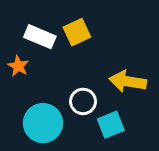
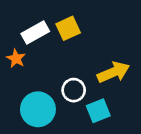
white rectangle: (40, 37) -> (35, 32), turned -52
yellow arrow: (128, 81) -> (113, 72), turned 148

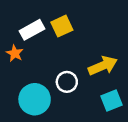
cyan square: (98, 111) -> (111, 100), moved

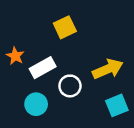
white rectangle: (32, 30) -> (43, 68), moved
cyan circle: (35, 99) -> (36, 104), size x0.7

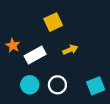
yellow arrow: (108, 69) -> (70, 50), moved, size x0.6
white circle: (70, 86) -> (57, 85), moved

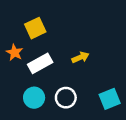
yellow square: (53, 22) -> (35, 28), moved

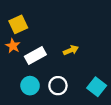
yellow square: (35, 28) -> (18, 24), moved
cyan square: (110, 99) -> (97, 87), turned -30

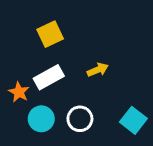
yellow square: (18, 24) -> (50, 34), moved
orange star: (13, 46) -> (19, 92), moved

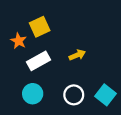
orange star: (19, 92) -> (19, 41), moved
white circle: (80, 119) -> (74, 95), moved

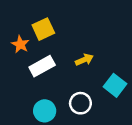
cyan circle: (33, 94) -> (45, 111), moved
cyan square: (105, 95) -> (115, 85), moved

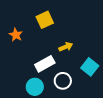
yellow square: (43, 29) -> (45, 20), moved
white rectangle: (42, 66) -> (45, 64), moved

